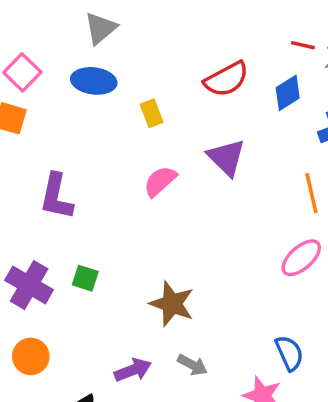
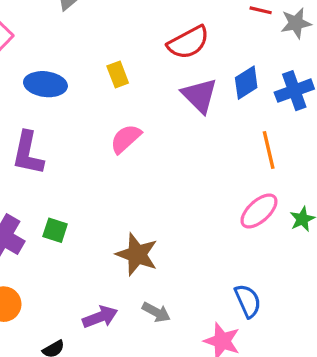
blue ellipse: (94, 81) -> (45, 84), moved
blue diamond: (288, 93) -> (246, 83), moved
purple triangle: (226, 157) -> (200, 95), moved

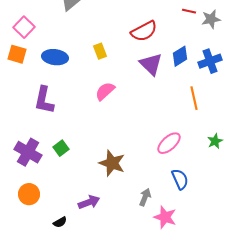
pink ellipse: (259, 211) -> (169, 143), moved
green square: (55, 230) -> (61, 148), turned 35
blue semicircle: (248, 301) -> (180, 179), moved
gray arrow: (156, 312) -> (145, 197), moved, turned -96

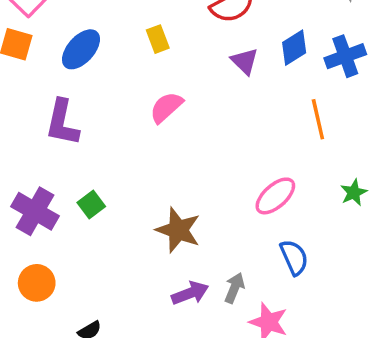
blue ellipse: (55, 57) -> (81, 49), turned -55
purple triangle: (151, 64) -> (245, 61), size x0.7
purple arrow: (89, 202) -> (190, 293), moved

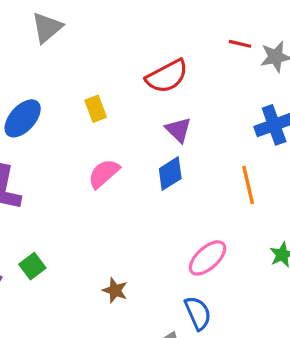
blue diamond: (294, 48) -> (170, 174), moved
brown star: (178, 230) -> (115, 290), size x0.6
blue semicircle: (294, 257) -> (198, 313), moved

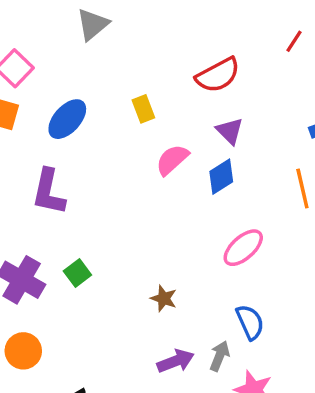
red line: (240, 44) -> (294, 41), turned -70
pink semicircle: (104, 174) -> (172, 160), moved
pink ellipse: (208, 258) -> (243, 248), moved

